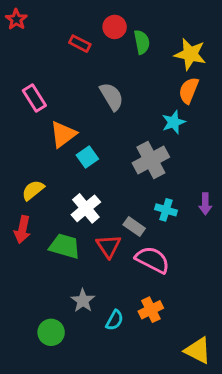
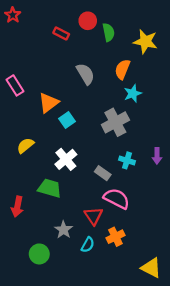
orange semicircle: (189, 90) -> (122, 69), moved
pink rectangle: (34, 98) -> (15, 85), moved
red arrow: (22, 230) -> (17, 207), moved
red triangle: (109, 246) -> (94, 216), moved

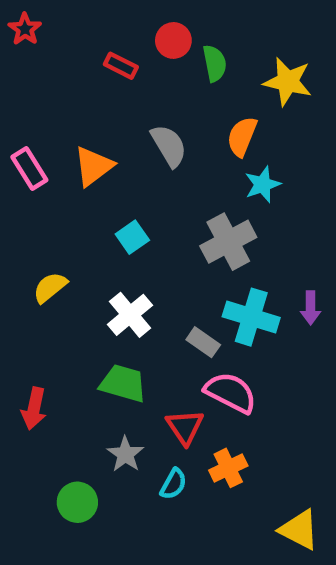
orange triangle: (48, 103) -> (93, 166), moved
cyan cross: (127, 160) -> (251, 317), size x1.6
green trapezoid: (50, 188) -> (123, 383), moved

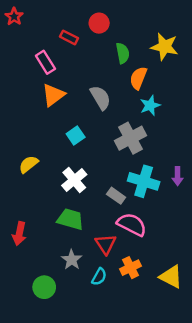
green semicircle: (215, 63) -> (123, 53), moved
gray semicircle: (169, 146) -> (100, 98), moved
pink rectangle: (29, 169) -> (45, 62), moved
yellow triangle: (299, 530) -> (171, 277), moved

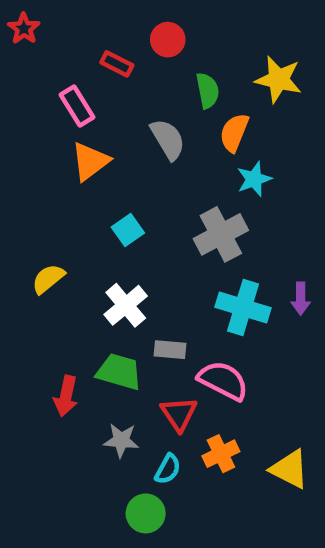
gray semicircle: (100, 98) -> (168, 139), moved
gray rectangle: (116, 196) -> (170, 350), moved, turned -30
red arrow: (19, 234) -> (66, 396), moved
gray star: (72, 260) -> (121, 440), turned -30
green circle: (44, 287) -> (146, 513), moved

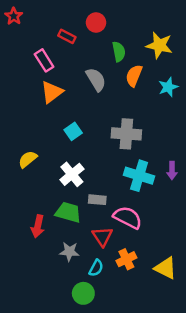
cyan star: (254, 179) -> (168, 87), moved
gray cross: (221, 234) -> (126, 134), turned 32

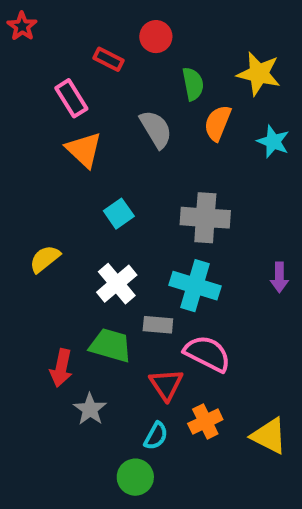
cyan star: (168, 87) -> (273, 142), turned -30
orange triangle: (52, 92) -> (84, 150), turned -40
cyan cross: (139, 176) -> (195, 286), moved
gray star: (69, 252) -> (90, 409), moved, turned 30

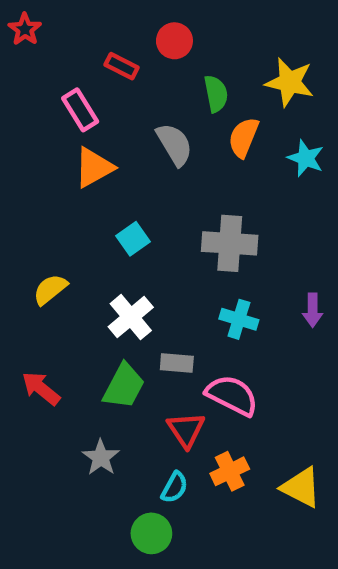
orange triangle: (84, 150) -> (94, 167), turned 48
cyan cross: (195, 286) -> (239, 319), moved, size x0.7
green trapezoid: (111, 345) -> (124, 386), turned 102
red arrow: (61, 368) -> (41, 388), moved, turned 117

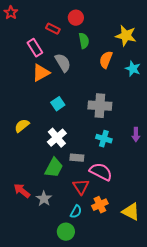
green semicircle: (216, 94) -> (84, 41), moved
gray semicircle: (174, 144) -> (63, 63), moved
red arrow: (41, 388) -> (22, 191), moved

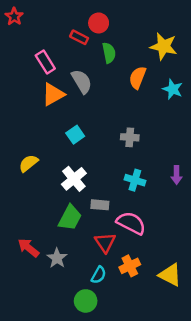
red rectangle: (53, 29) -> (79, 37), moved
gray cross: (100, 106) -> (130, 137), size x0.6

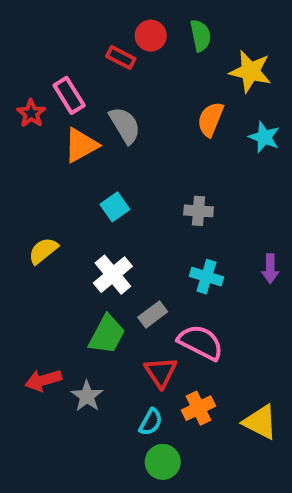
red star: (14, 16) -> (31, 113), moved
green semicircle: (109, 53) -> (201, 36), moved
gray rectangle: (100, 205) -> (153, 314), turned -42
red arrow: (28, 248) -> (43, 380), turned -55
green circle: (86, 301) -> (163, 462), moved

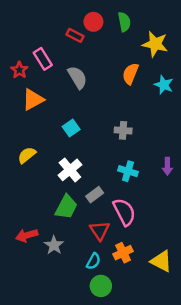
orange triangle: (81, 145) -> (33, 100), moved
pink semicircle: (201, 342) -> (124, 212), turned 36

